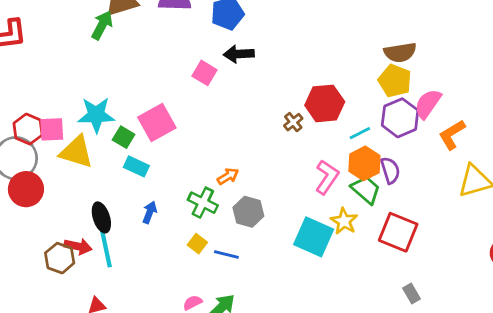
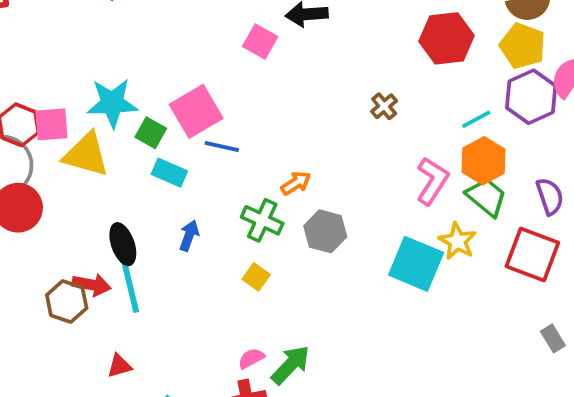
red hexagon: (325, 103) -> (447, 38), moved
purple semicircle: (390, 170) -> (550, 196), moved
blue line: (226, 254) -> (222, 147), moved

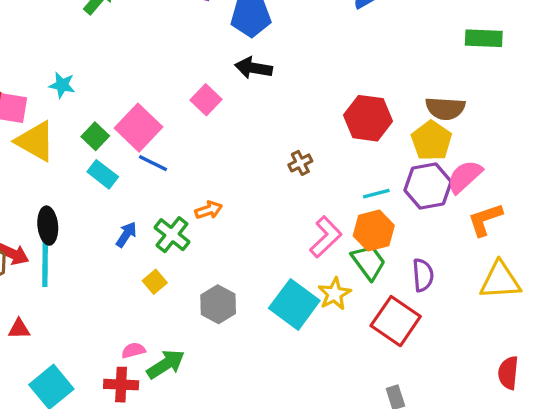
pink square: (260, 41) -> (206, 100), moved
cyan star: (112, 103) -> (62, 85), moved, size x0.6
pink square: (196, 111) -> (138, 128), turned -30
gray hexagon: (325, 231) -> (218, 304), moved
blue arrow: (189, 236) -> (126, 235), moved

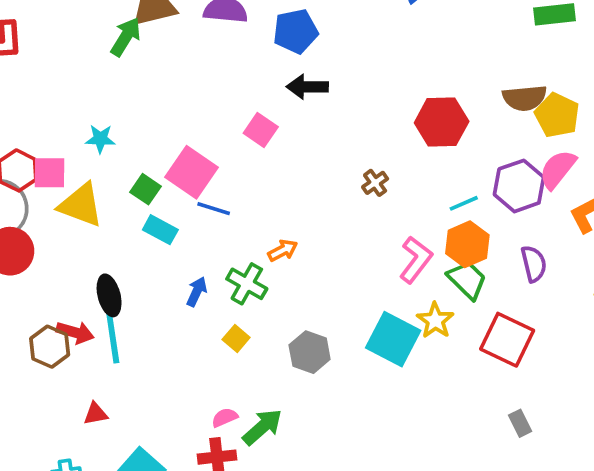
yellow pentagon: (431, 141) -> (557, 115), moved
purple semicircle: (423, 275) -> (534, 264), moved

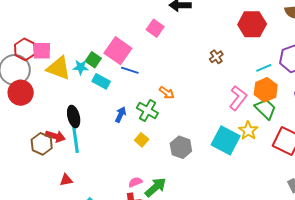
cyan star: (100, 139) -> (81, 67), moved
orange arrow: (283, 250) -> (167, 93), turned 63

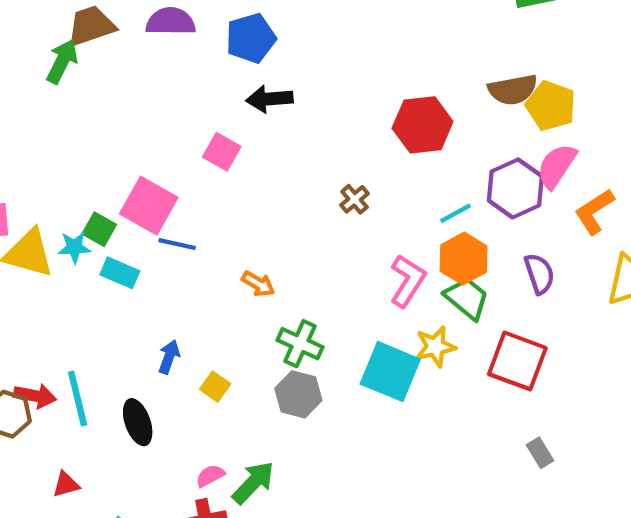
green cross: (147, 111) -> (300, 344), moved
blue arrow: (121, 115) -> (169, 357), moved
black ellipse: (74, 117) -> (138, 422), moved
yellow star: (248, 131) -> (435, 347), turned 30

